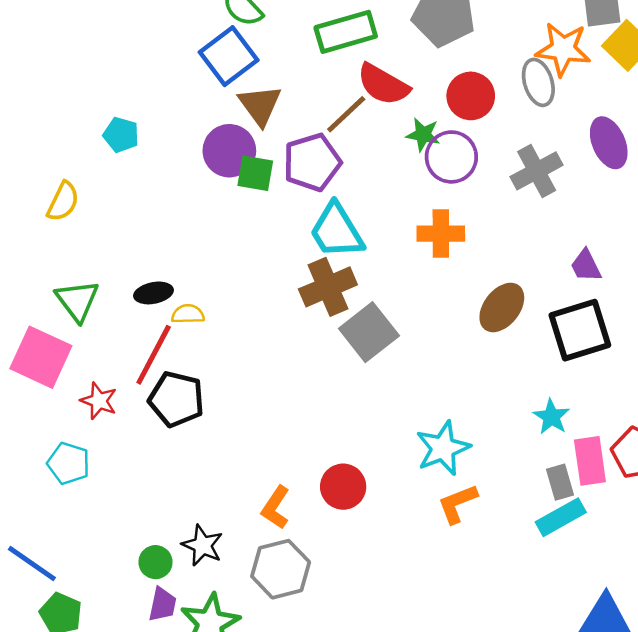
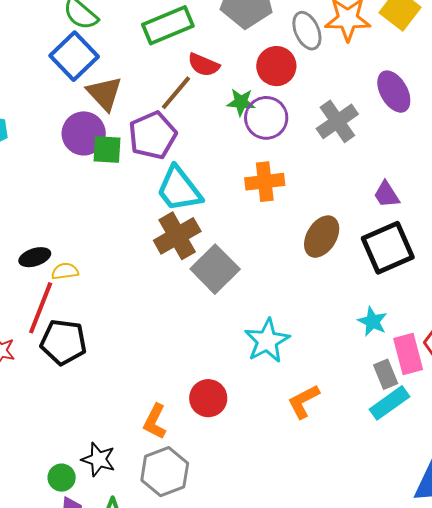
gray ellipse: (538, 82) -> (307, 31), moved
red semicircle: (383, 84) -> (204, 65), size x0.7
cyan star: (443, 448) -> (267, 341), moved

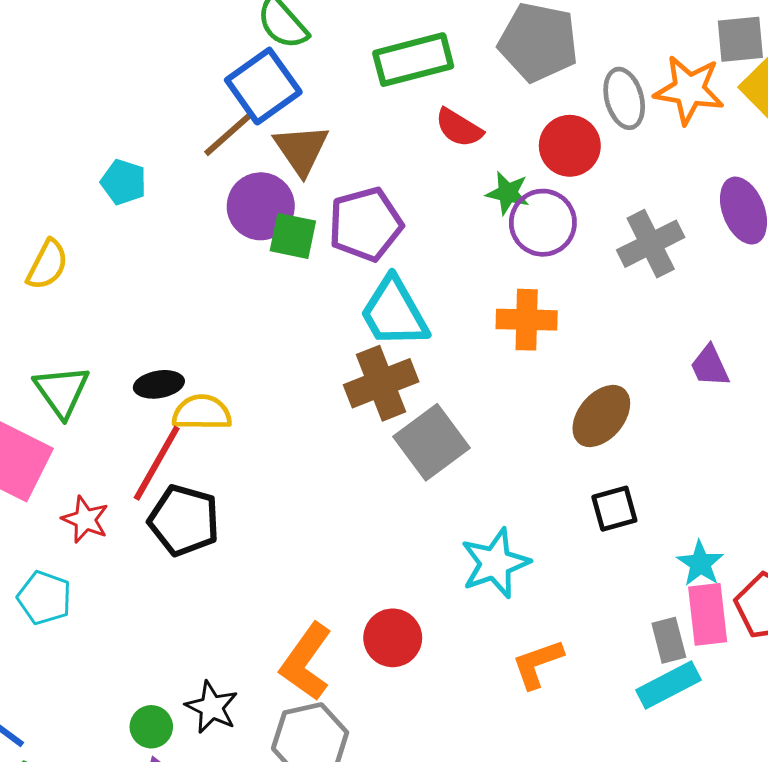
brown line: (176, 93) -> (229, 134), moved
black square: (388, 248) -> (614, 509), moved, size x0.6
yellow semicircle: (65, 271) -> (202, 413), size x1.4
cyan star: (372, 321) -> (700, 563), moved
orange L-shape: (155, 422) -> (306, 662), size x1.4

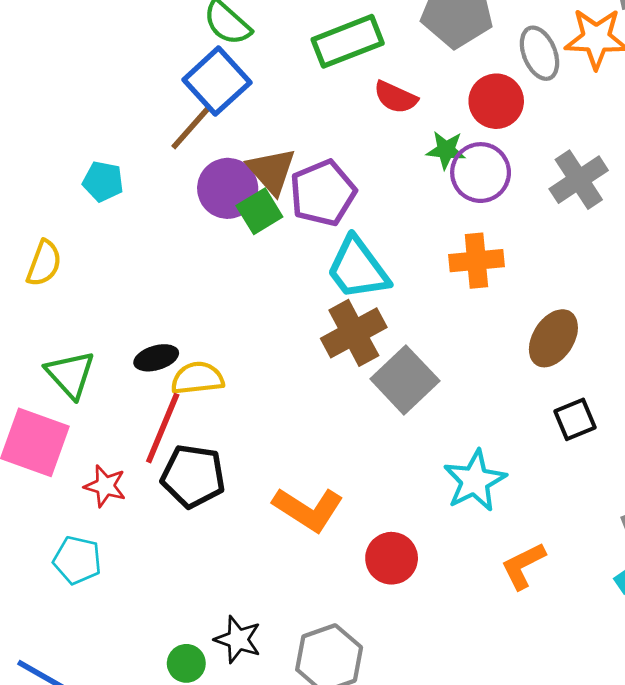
brown triangle: (301, 150) -> (272, 171), moved
green square: (293, 236) -> (259, 211), turned -36
orange L-shape: (306, 662) -> (308, 509), moved, turned -86

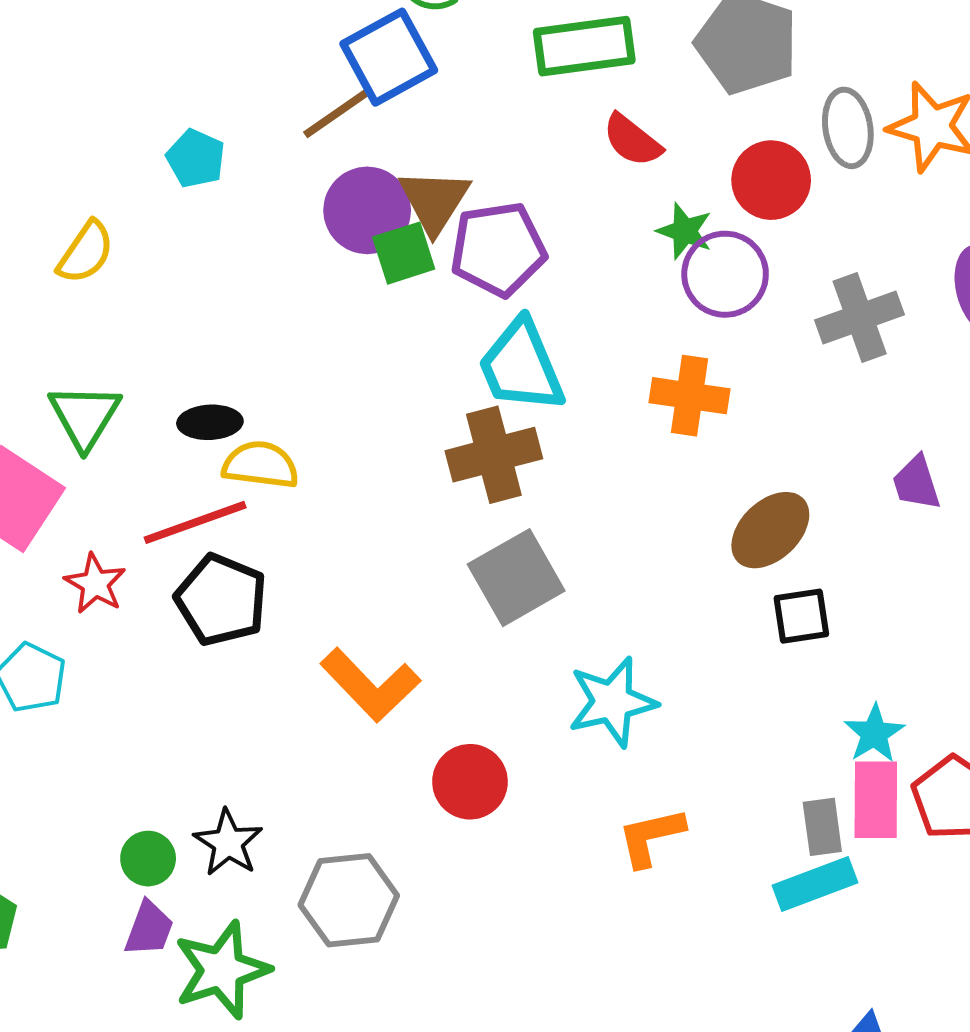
gray square: (405, 380) -> (516, 578), moved
black square: (575, 419) -> (801, 616), moved
red line: (163, 428) -> (195, 522), turned 34

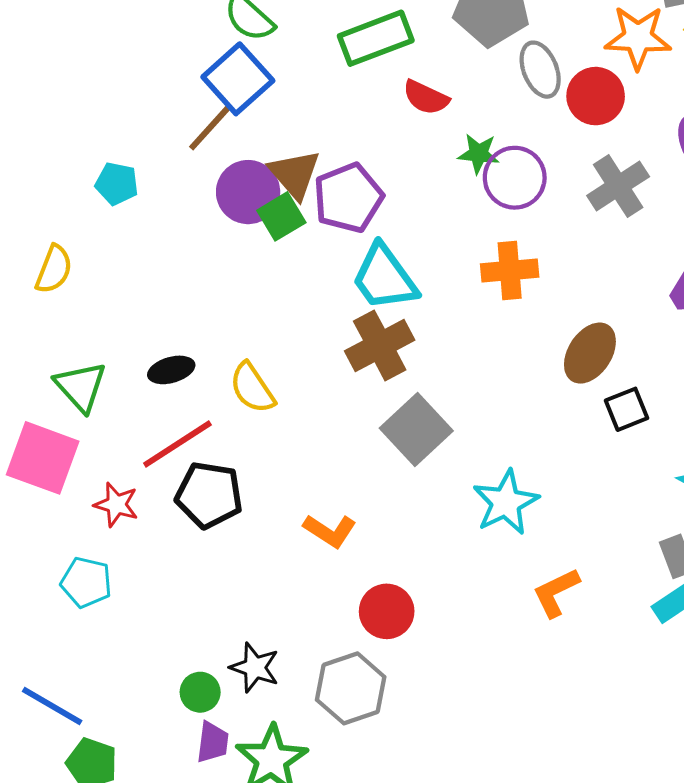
gray ellipse: (848, 128) -> (540, 70), moved
red circle: (771, 180) -> (596, 96), moved
yellow semicircle: (261, 465) -> (252, 388), moved, turned -118
orange L-shape: (370, 685) -> (330, 531), size x0.7
red circle: (470, 782) -> (387, 611), moved

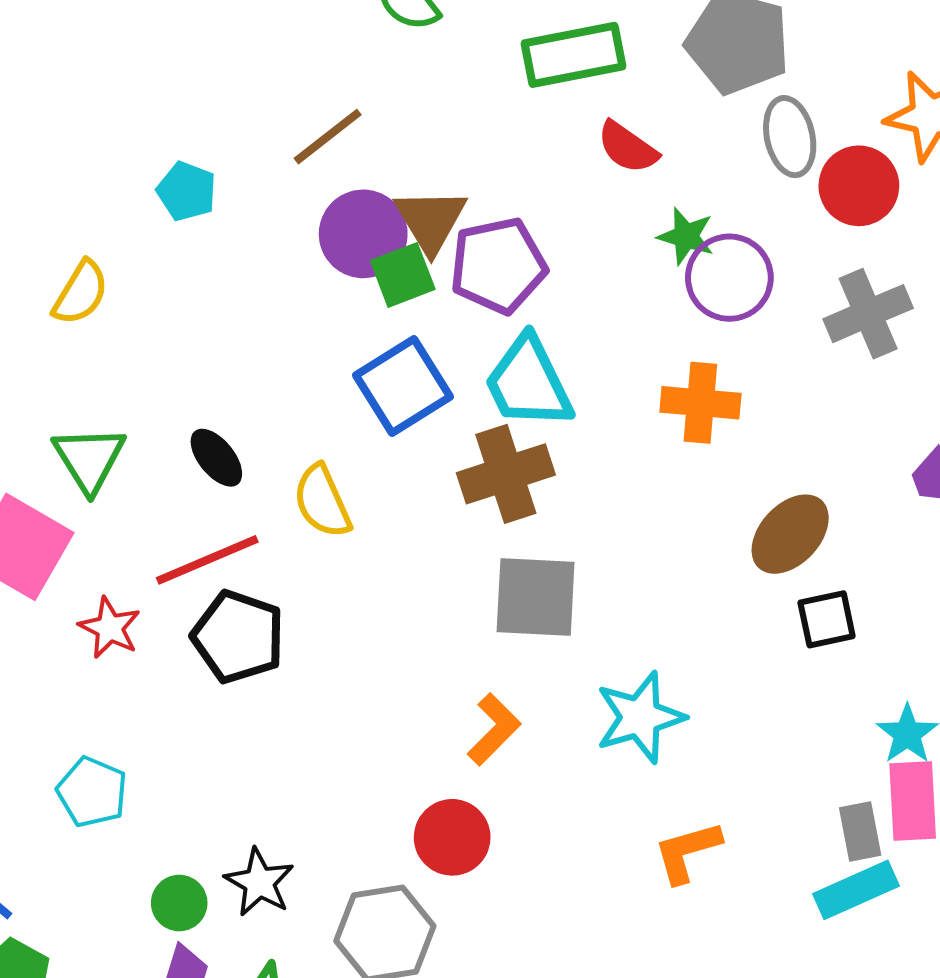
blue square: (238, 79) -> (403, 386), moved
black ellipse: (171, 370) -> (216, 458), turned 57
gray square: (416, 430) -> (536, 597), turned 36
orange L-shape: (330, 531) -> (494, 729), moved, turned -88
cyan pentagon: (86, 582) -> (92, 792), moved

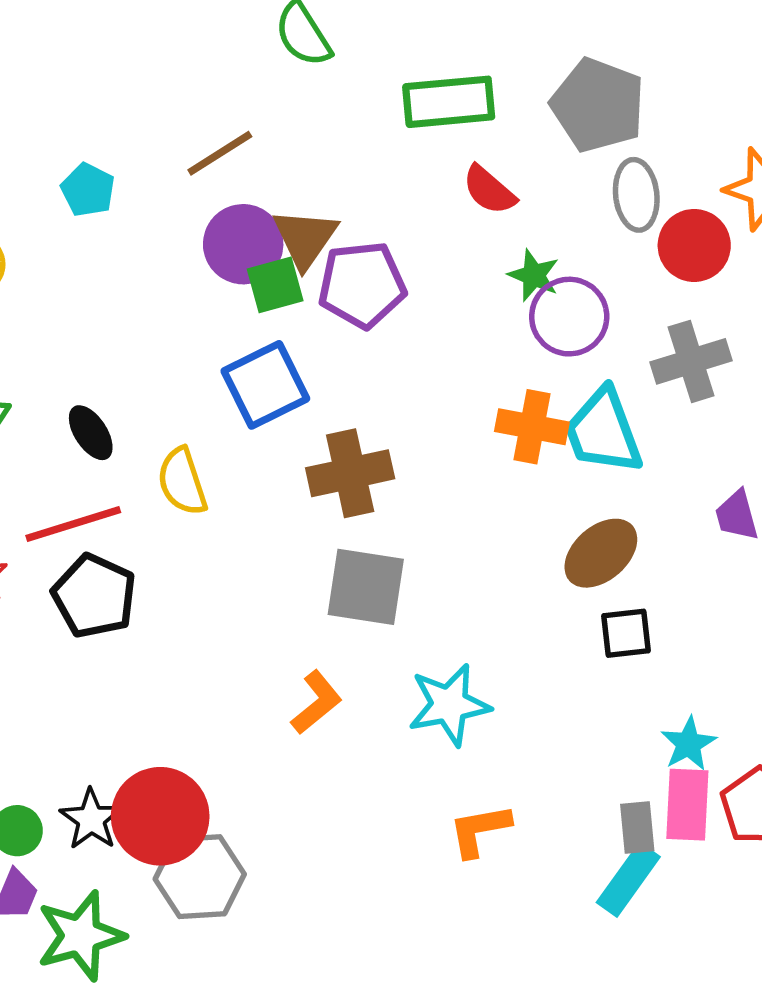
cyan trapezoid: (528, 383) -> (603, 431), moved
red circle: (452, 837) -> (160, 816), moved, size x1.4
cyan rectangle: (856, 890) -> (628, 880), turned -36

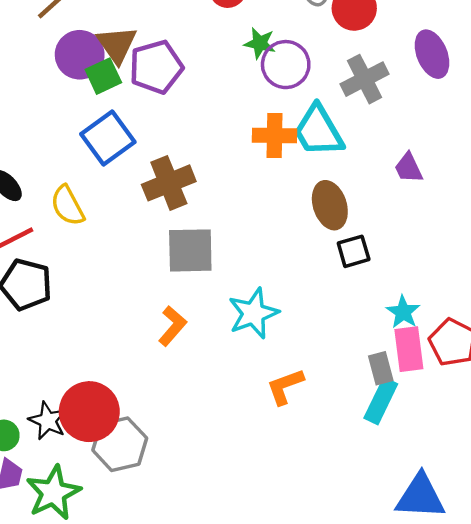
brown ellipse: (601, 553) -> (330, 205), turned -57

